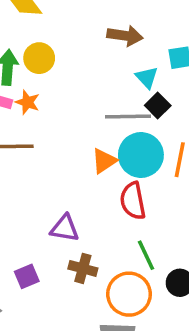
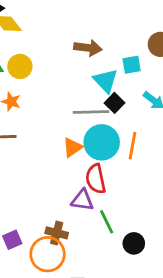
cyan triangle: (147, 78) -> (106, 81), size x1.4
purple triangle: (65, 228) -> (82, 200), moved
orange circle: (129, 294) -> (48, 254), moved

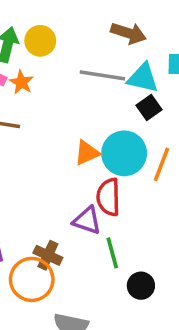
cyan triangle: (106, 81) -> (143, 78), turned -44
gray line: (91, 112) -> (102, 75), moved

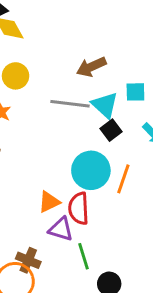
brown arrow: (128, 33) -> (91, 67), turned 140
cyan triangle: (143, 78) -> (105, 105), turned 32
orange triangle: (87, 153) -> (49, 202), moved

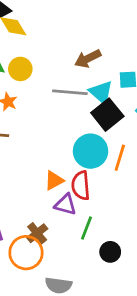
black square: (111, 130) -> (107, 115), size x1.6
green line: (84, 256) -> (86, 228), turned 40
brown cross: (28, 260) -> (37, 233), turned 30

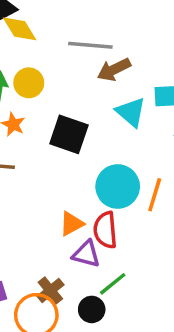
gray line: (70, 92) -> (90, 45), moved
black square: (107, 115) -> (69, 134), moved, turned -32
green line: (86, 228) -> (113, 284), turned 30
black circle: (110, 252) -> (92, 309), moved

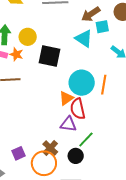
brown arrow: (114, 70) -> (91, 14), moved
yellow circle: (29, 83) -> (28, 37), moved
orange triangle: (72, 224) -> (66, 98), moved

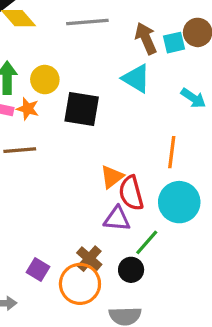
brown arrow: (91, 14) -> (146, 38), turned 102
cyan square: (102, 27) -> (174, 43), moved
cyan circle: (82, 83) -> (179, 202), moved
purple square: (19, 153) -> (38, 269), turned -32

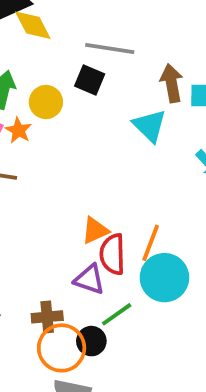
black square: (82, 109) -> (90, 80), moved, size x0.7
orange line: (172, 152) -> (151, 243), moved
brown cross: (89, 259) -> (47, 317), turned 30
orange circle: (80, 284) -> (62, 348), moved

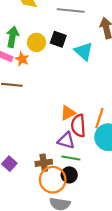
black square: (90, 80) -> (58, 39), moved
cyan triangle: (150, 126) -> (84, 51), moved
green line: (117, 314) -> (71, 158), moved, turned 48

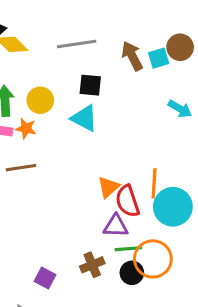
black square: (58, 39) -> (90, 85), moved
cyan triangle: (84, 51) -> (84, 118), moved
orange circle: (53, 180) -> (153, 259), moved

